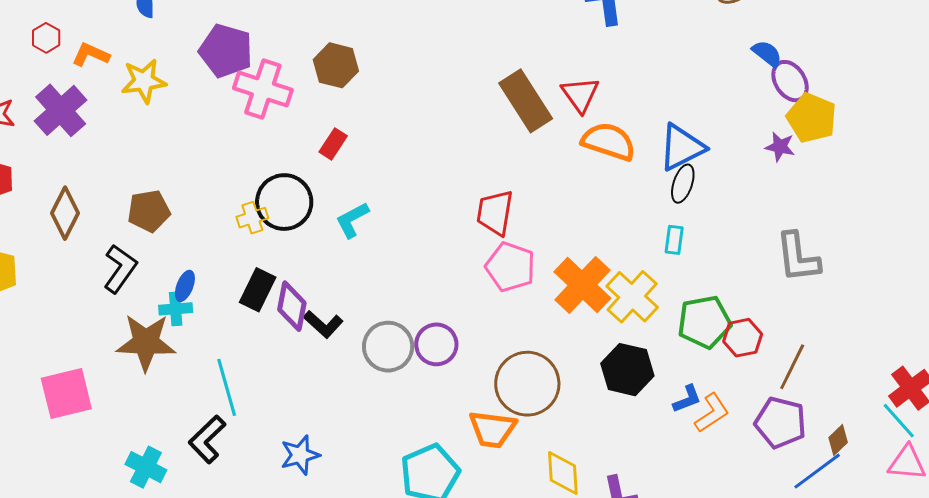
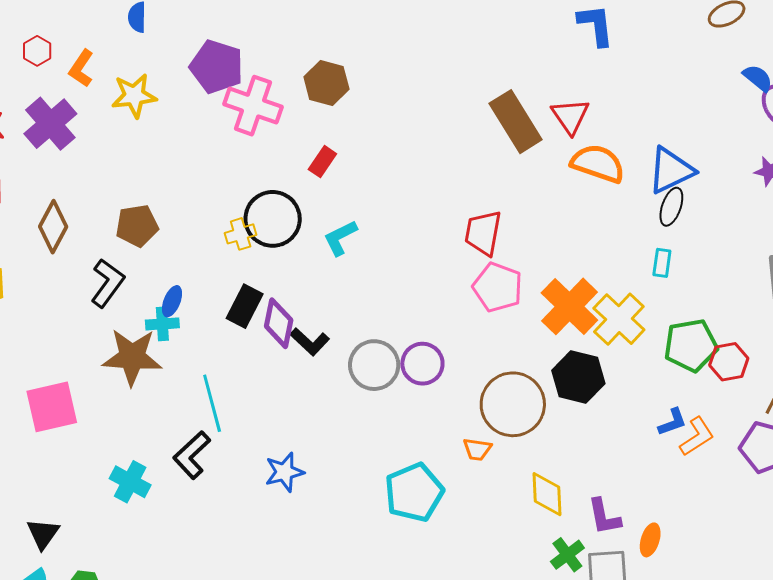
orange L-shape: (91, 55) -> (81, 68), turned -81
black hexagon: (627, 370) -> (578, 377), moved
orange trapezoid: (492, 429) -> (477, 449), size x0.6

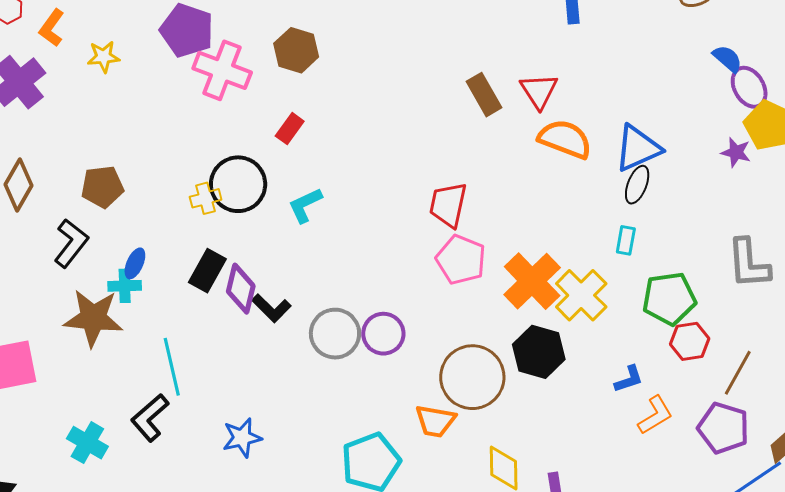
yellow star: (134, 96) -> (104, 57), size x0.7
brown rectangle: (516, 122) -> (484, 95), size x0.7
green pentagon: (691, 345) -> (669, 299), moved
blue L-shape: (672, 422) -> (629, 379), moved
orange trapezoid: (477, 449) -> (435, 421), size x1.4

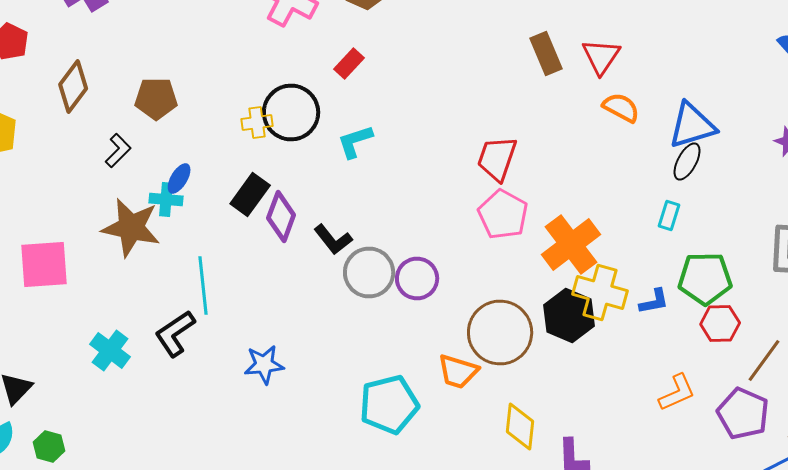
orange semicircle: (565, 139) -> (621, 108), size x0.7
black L-shape: (71, 243) -> (118, 150), size x0.7
yellow cross: (581, 295) -> (600, 292), moved, turned -36
black L-shape: (271, 308) -> (333, 240), moved
blue L-shape: (629, 379) -> (654, 302), moved

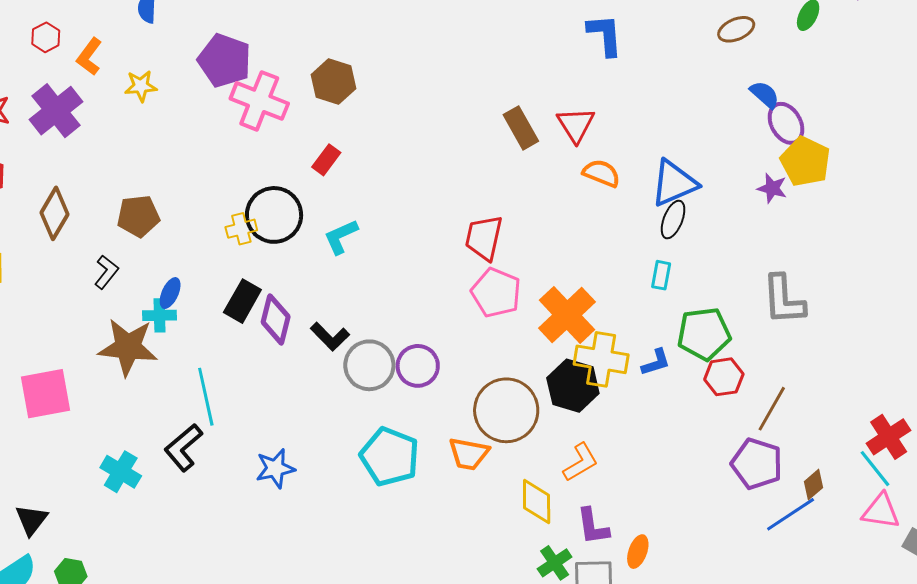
orange L-shape: (677, 392) -> (580, 462), moved
cyan pentagon: (389, 404) -> (390, 457), moved, turned -30

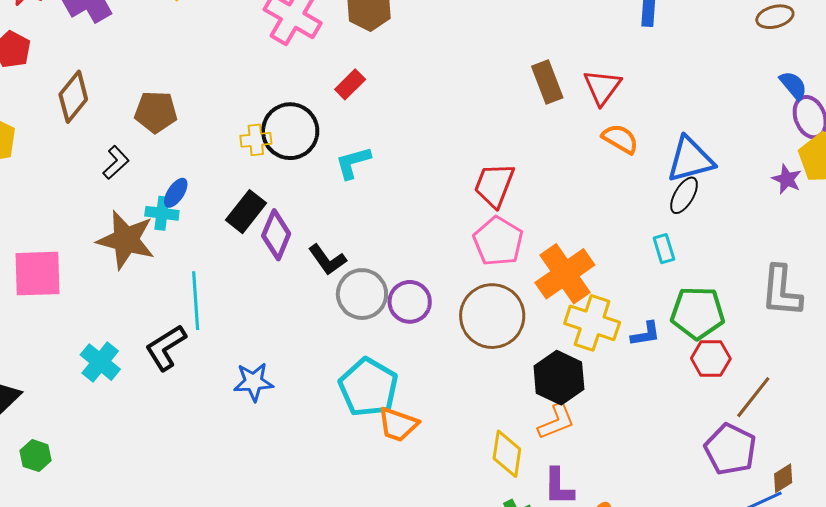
cyan rectangle: (661, 275) -> (664, 249), turned -36
black hexagon: (573, 386) -> (559, 378), moved
brown circle: (506, 410) -> (492, 316), moved
orange trapezoid: (469, 454) -> (398, 425), moved

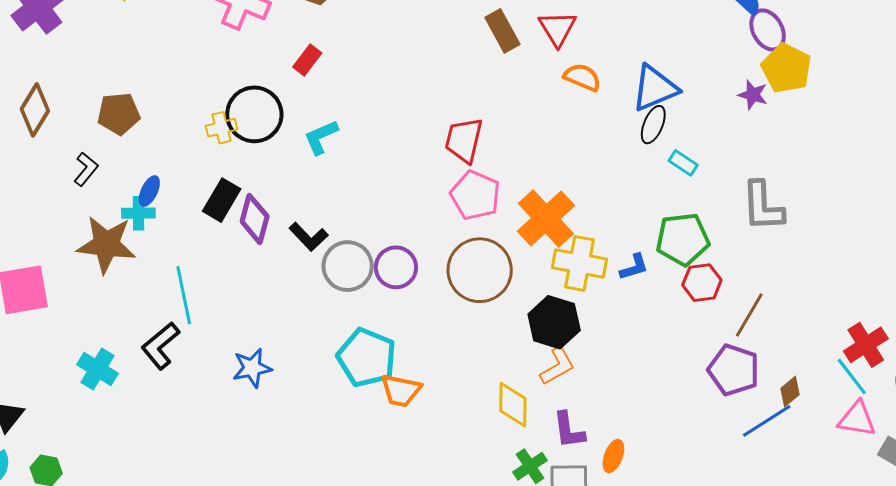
cyan rectangle: (664, 249) -> (683, 163), moved, turned -32

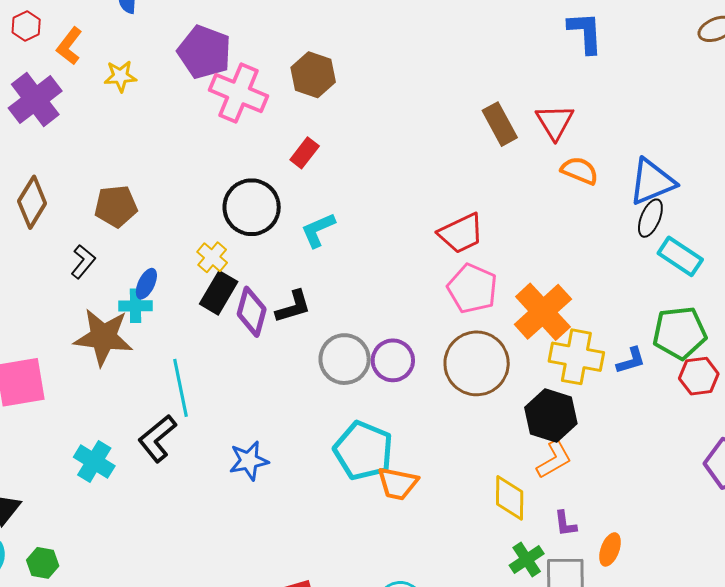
yellow cross: (221, 128) -> (212, 257), moved, turned -36
red trapezoid: (464, 140) -> (461, 233), turned -129
cyan rectangle: (683, 163) -> (680, 256), size x1.5
black L-shape: (309, 237) -> (293, 307), moved, turned -63
purple L-shape: (569, 430) -> (565, 524), size x0.7

